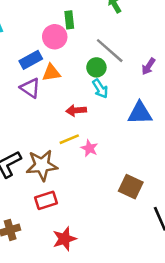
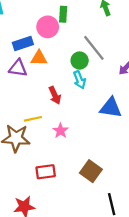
purple triangle: (30, 88) -> (18, 68), turned -36
red arrow: (76, 110) -> (55, 95), turned -120
yellow line: (69, 139) -> (33, 119), moved
red rectangle: (46, 200) -> (46, 172), moved

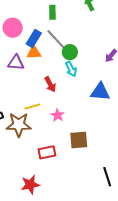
pink circle: (48, 27) -> (13, 28), moved
blue rectangle: (23, 43) -> (34, 38), moved, turned -36
gray line: (94, 48) -> (57, 40), moved
brown square: (91, 171) -> (79, 140), moved, turned -36

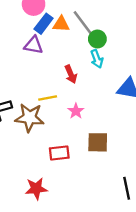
blue rectangle: (34, 38) -> (44, 24), moved
orange triangle: (34, 52) -> (61, 24), moved

